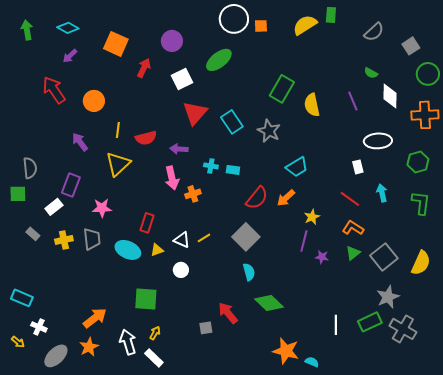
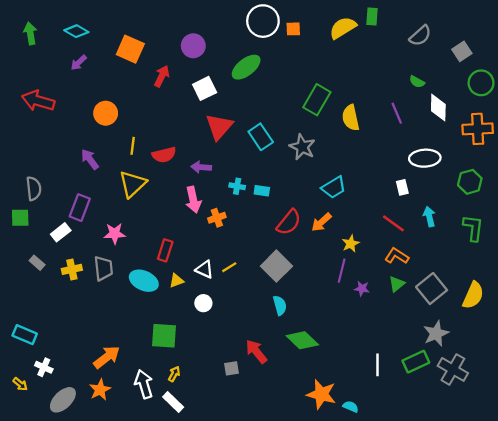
red arrow: (54, 90) -> (38, 101), moved, turned -40

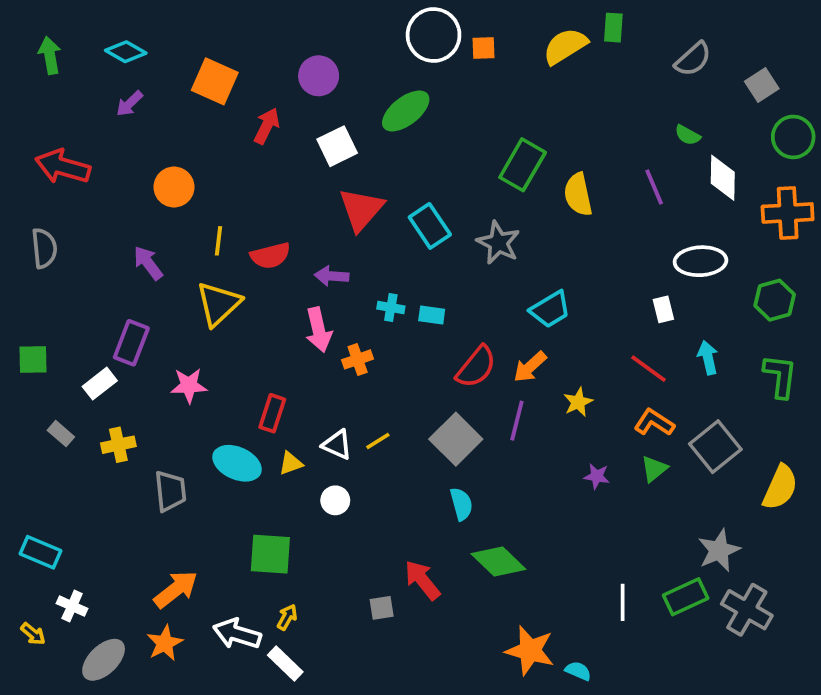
gray semicircle: (34, 189) -> (44, 248), moved
gray trapezoid: (103, 268) -> (170, 491), moved
purple line: (342, 271) -> (517, 421), moved
gray square: (432, 289) -> (715, 447), moved
white arrow: (144, 384) -> (237, 634), turned -56

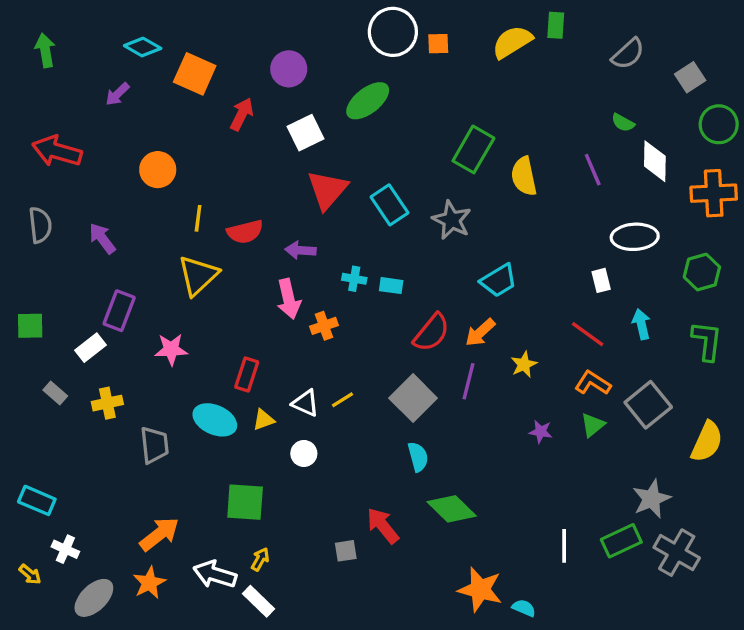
cyan diamond: (126, 52) -> (143, 47), moved
purple arrow: (148, 263) -> (102, 238), moved

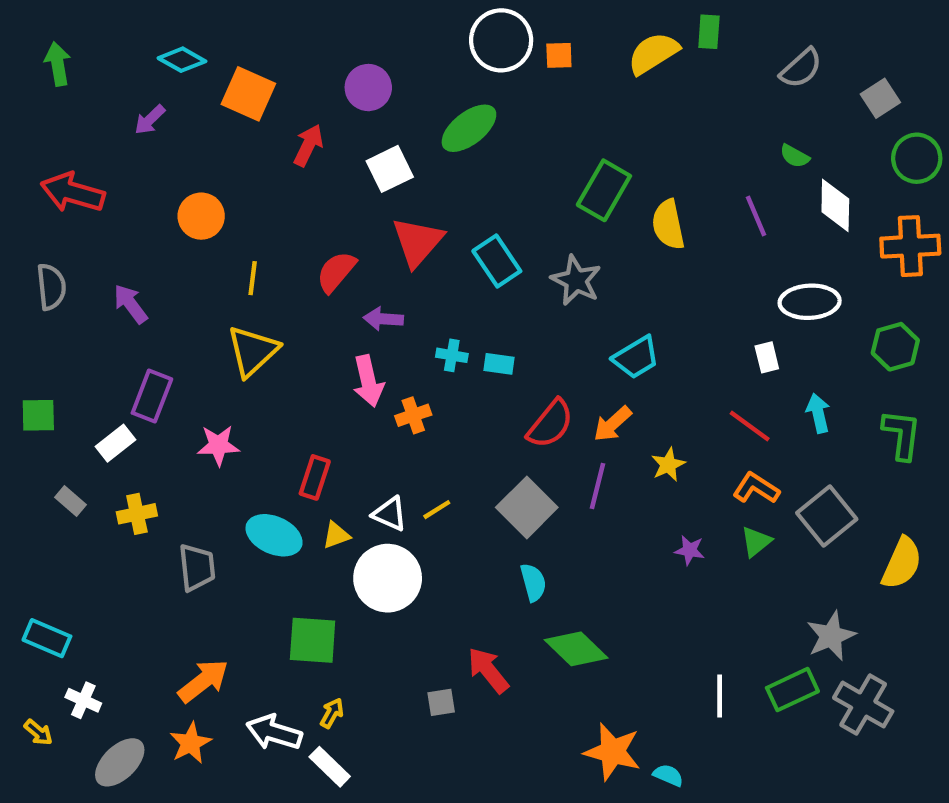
red semicircle: (245, 232) -> (336, 272), moved, turned 144
white circle: (304, 453) -> (388, 578), size x2.0

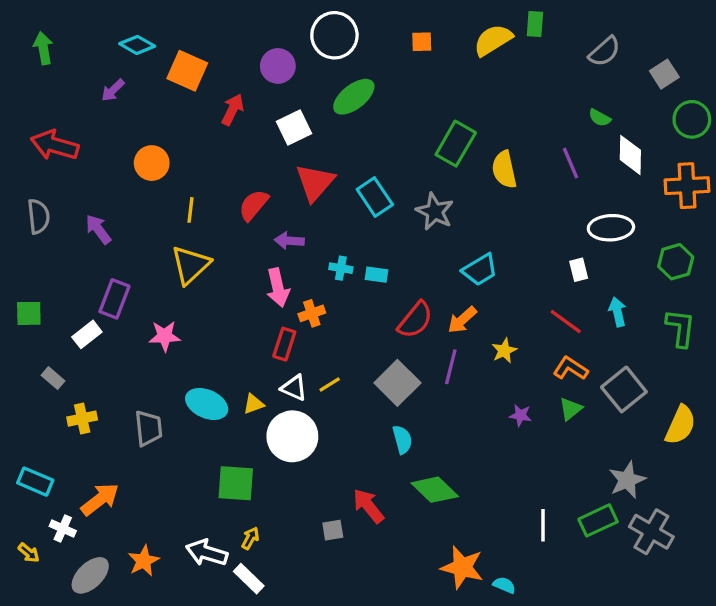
white circle: (501, 40) -> (334, 35), moved
red rectangle: (315, 477) -> (284, 344), moved
yellow cross: (137, 514) -> (82, 419), moved
orange arrow: (203, 681) -> (100, 499), moved

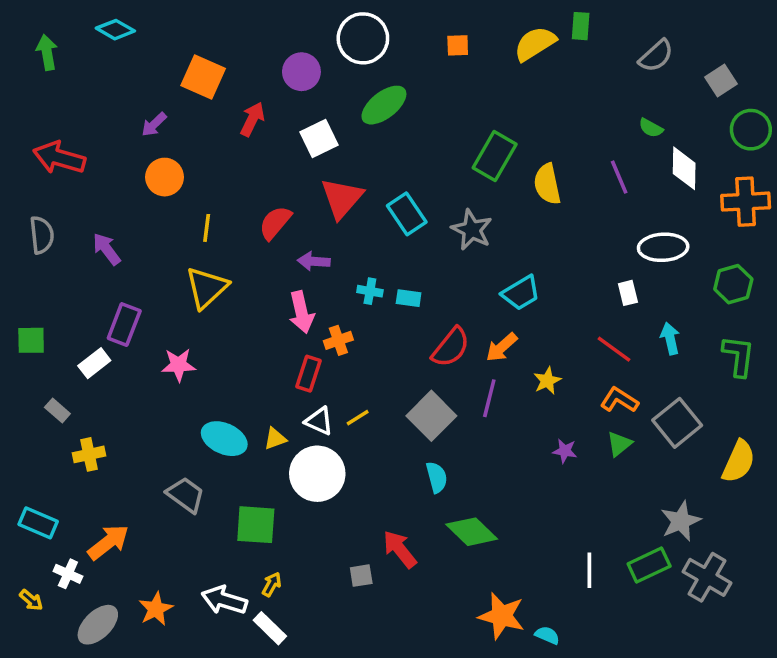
cyan diamond: (137, 45) -> (115, 30), moved
purple arrow: (113, 90) -> (154, 124), moved
gray trapezoid: (148, 428) -> (186, 495), moved, turned -48

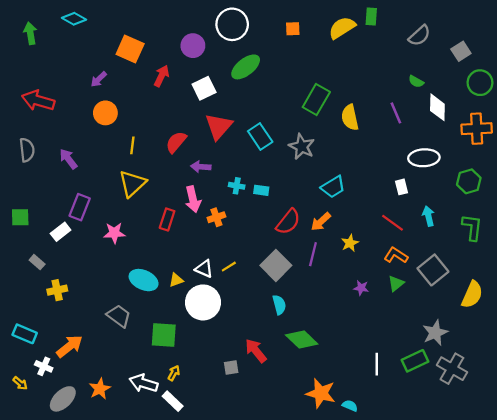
red rectangle: (308, 374) -> (167, 219), moved

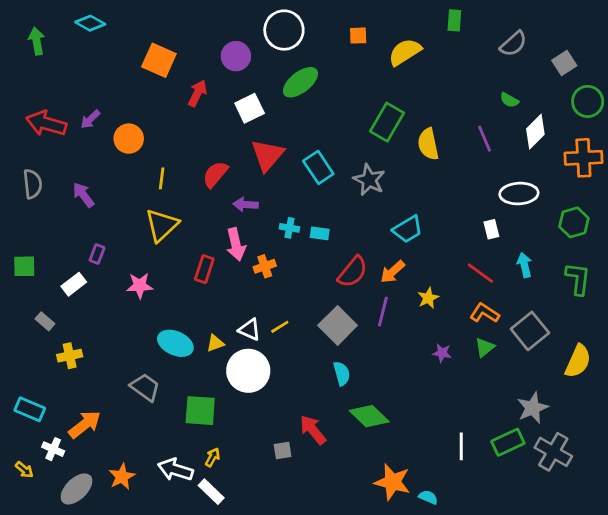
yellow semicircle: (342, 28) -> (405, 52), moved
purple arrow: (99, 79) -> (90, 119), moved
white diamond: (437, 107) -> (535, 132), turned 44
purple rectangle: (80, 207) -> (97, 254), size x0.6

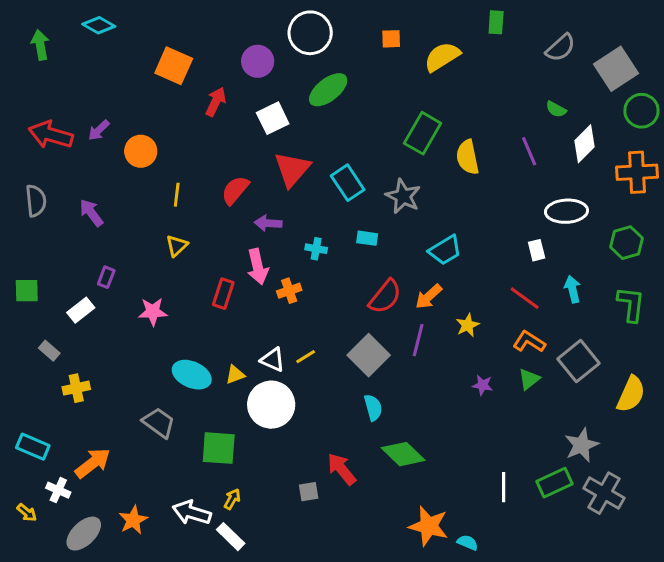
gray square: (564, 63) -> (616, 69), size x1.6
yellow triangle: (162, 225) -> (177, 246), size x0.6
cyan rectangle: (320, 233) -> (367, 238), moved

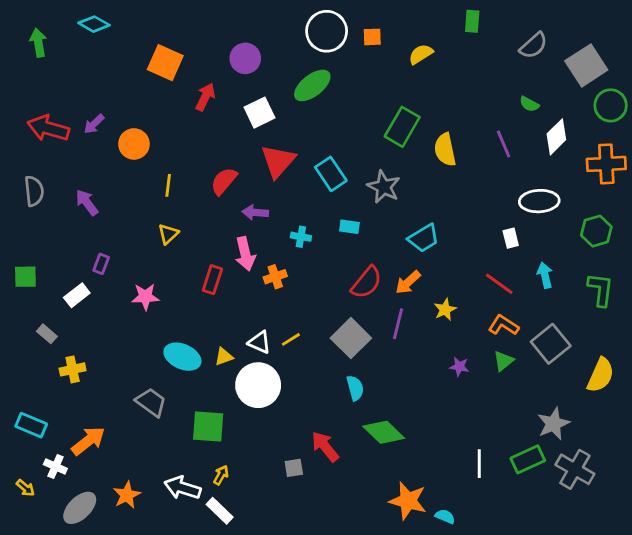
white circle: (310, 33) -> (327, 31), moved
yellow semicircle: (442, 57) -> (421, 54), size x0.7

